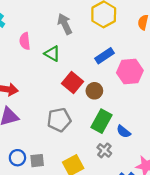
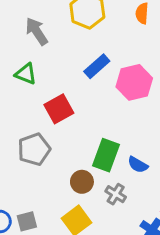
red square: (72, 83) -> (59, 109), turned 30
brown circle: (94, 91) -> (82, 182), moved
gray pentagon: (59, 120) -> (34, 149), moved

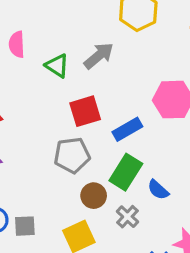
gray arrow: (37, 31) -> (99, 56), moved, turned 72
blue rectangle: (97, 66) -> (127, 129), moved
gray pentagon: (34, 149) -> (72, 155), moved

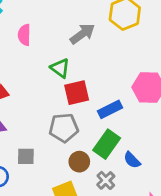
gray arrow: (99, 56) -> (82, 34), moved
green triangle: (57, 66) -> (60, 68), moved
gray square: (25, 226) -> (26, 156), moved

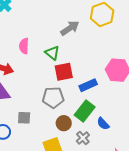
pink semicircle: (24, 35) -> (24, 46), moved

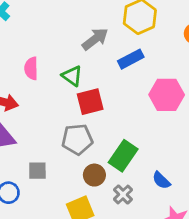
blue rectangle: (88, 85) -> (131, 59), moved
blue semicircle: (103, 124) -> (161, 180), moved

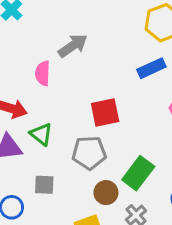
gray arrow: (95, 39) -> (73, 46), moved
green triangle: (72, 76) -> (41, 134), moved

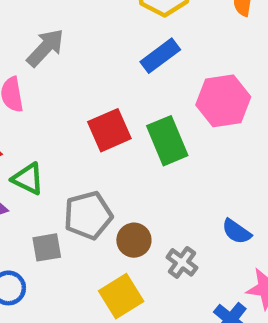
gray pentagon: (89, 153) -> (88, 215), moved
green rectangle: (138, 173) -> (167, 141), moved, turned -48

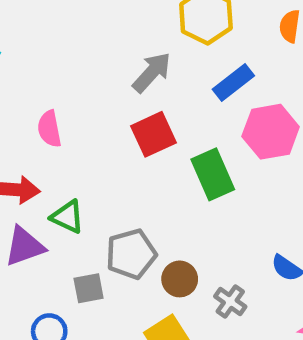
gray arrow: (45, 48) -> (152, 72), moved
blue rectangle: (160, 56) -> (233, 83), moved
red square: (109, 130) -> (153, 134), moved

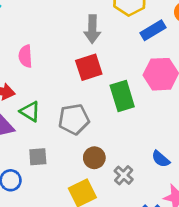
gray arrow: (152, 72) -> (92, 29), turned 132
blue rectangle: (233, 83) -> (153, 30), moved
gray pentagon: (131, 254) -> (74, 119), moved

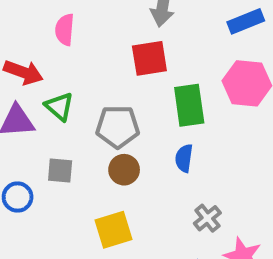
brown circle: (94, 158) -> (124, 170), moved
blue semicircle: (161, 159) -> (184, 158), moved, turned 48
gray cross: (124, 175) -> (207, 218), moved

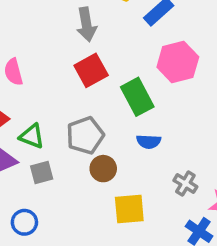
blue semicircle: (184, 158) -> (149, 142), turned -75
gray square: (60, 171) -> (42, 173), moved
yellow square: (114, 230) -> (129, 209), moved, turned 32

